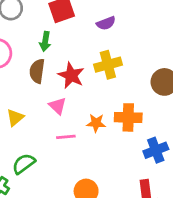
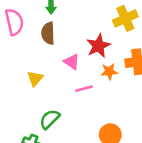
yellow cross: (108, 65) -> (125, 18), moved
red star: (71, 75) -> (98, 46), moved, turned 30

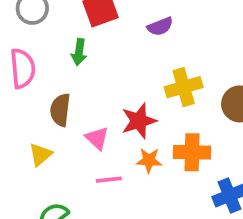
brown semicircle: (48, 33) -> (60, 110), moved

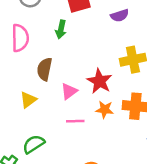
red star: (139, 121) -> (99, 81), turned -30
pink triangle: (97, 138) -> (69, 91), turned 36

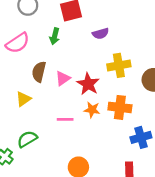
purple semicircle: (120, 16) -> (101, 34), moved
pink semicircle: (20, 38) -> (18, 43), turned 55
pink triangle: (69, 91) -> (63, 78), moved

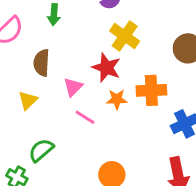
yellow cross: (119, 65) -> (125, 36), moved, turned -35
pink triangle: (63, 78) -> (73, 87), moved
pink line: (65, 119) -> (85, 117), turned 42

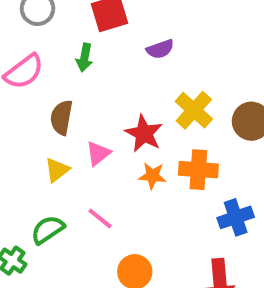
yellow cross: (125, 36) -> (194, 110), moved
yellow triangle: (28, 100) -> (57, 170), moved
pink line: (85, 117) -> (100, 218), moved

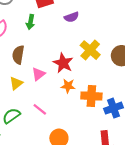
orange cross: (198, 170) -> (91, 96), moved

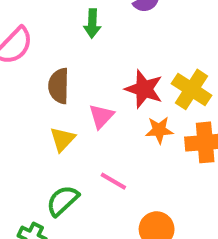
green arrow: (30, 22) -> (92, 23), moved
yellow cross: (90, 50) -> (191, 89), moved

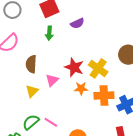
pink line: (113, 181) -> (51, 122), moved

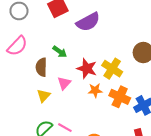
purple semicircle: (77, 23) -> (88, 22), size x1.6
green arrow: (49, 33) -> (60, 52), moved, turned -56
orange cross: (104, 95) -> (120, 97), turned 30

